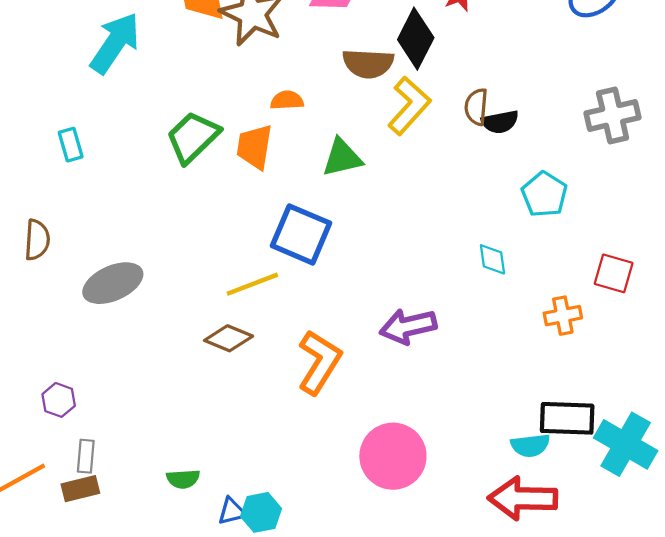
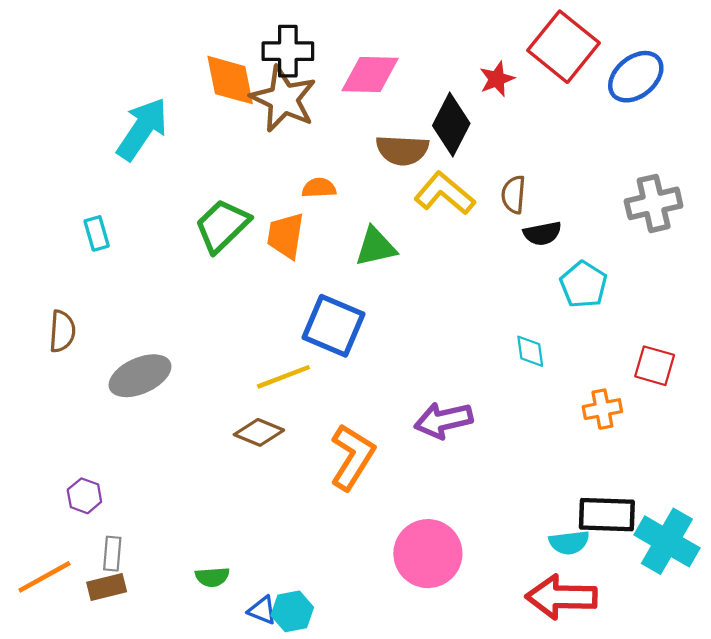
yellow L-shape: (409, 106) -> (445, 193), turned -92
black semicircle: (500, 122) -> (542, 233), moved
blue triangle: (232, 511) -> (262, 610), turned 36

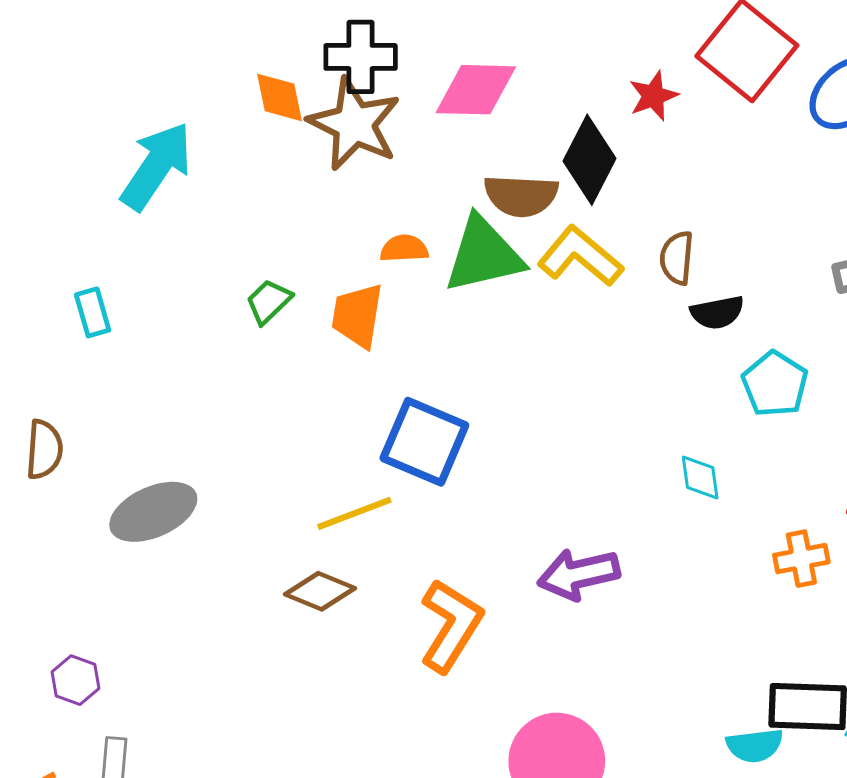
orange diamond: (230, 80) -> (280, 97), size x0.7
green trapezoid: (222, 226) -> (269, 302), size x0.6
green triangle: (376, 247) -> (484, 255), moved, size x1.4

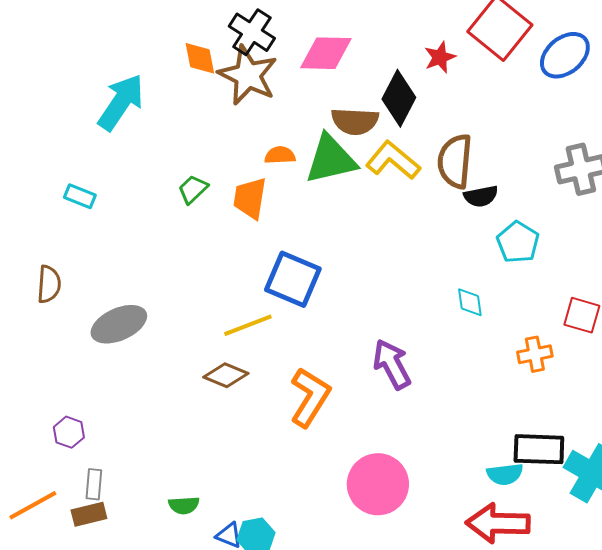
black cross: (361, 57) -> (252, 32), turned 33
brown semicircle: (677, 258) -> (455, 161), size x1.6
cyan rectangle: (93, 312) -> (80, 196), turned -52
purple arrow: (579, 574) -> (392, 364), turned 75

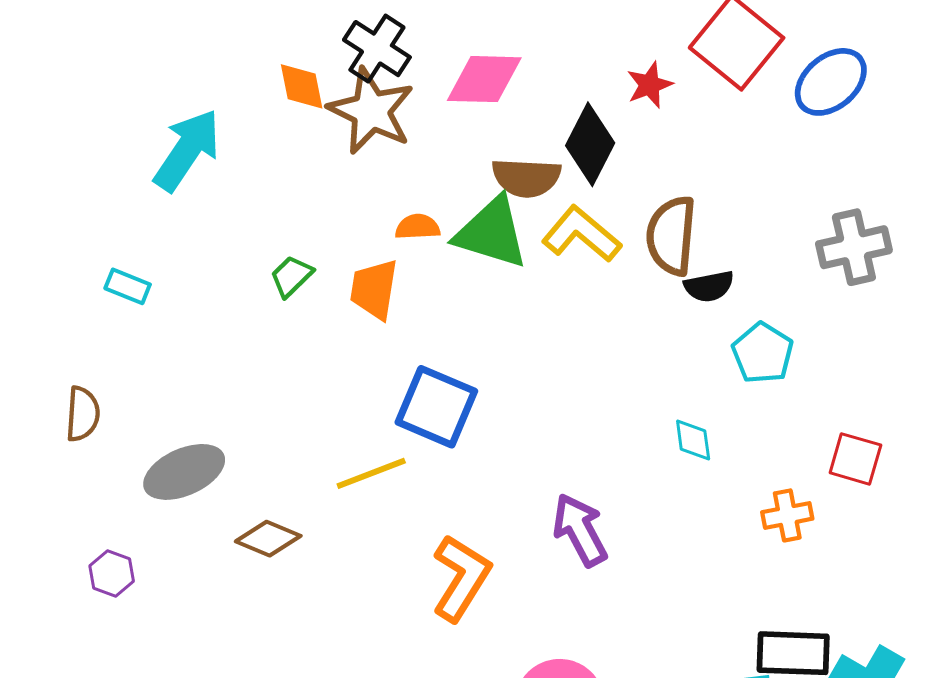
green triangle: (331, 159) -> (492, 233), turned 30
brown diamond: (226, 375) -> (268, 539), moved
purple hexagon: (69, 432) -> (112, 573), moved

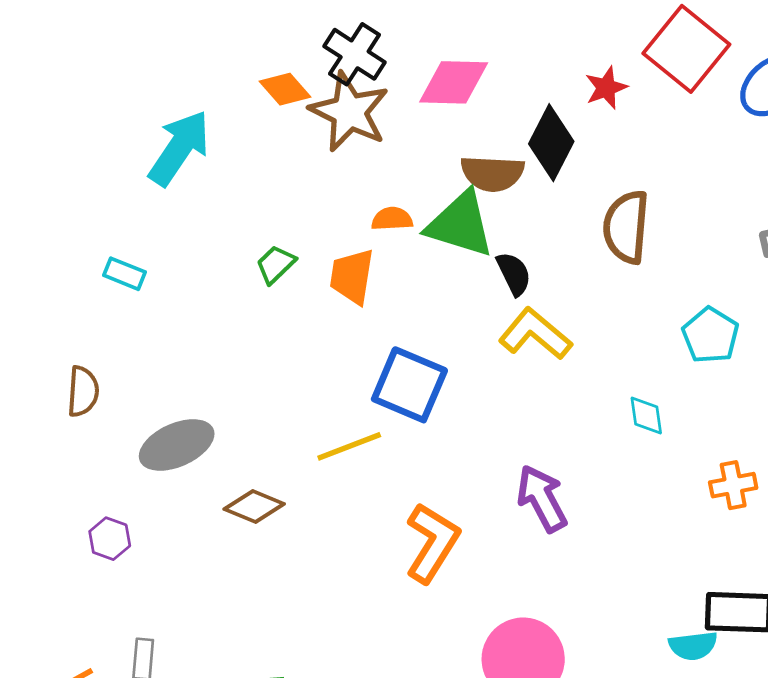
orange diamond: (302, 86) -> (285, 89), turned -30
yellow L-shape: (581, 234) -> (535, 334), moved
black semicircle: (709, 286) -> (514, 274), moved, turned -105

